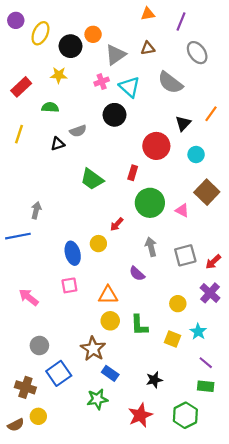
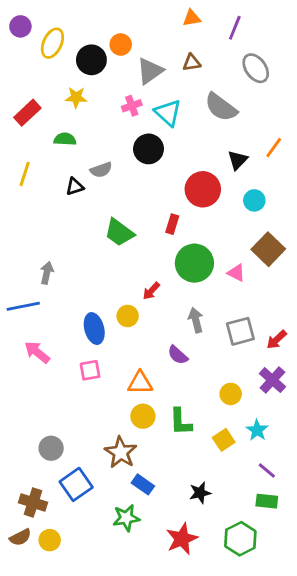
pink arrow: (29, 297) -> (37, 352), moved
yellow square: (172, 339) -> (224, 440), turned 35
brown semicircle: (16, 425) -> (20, 537), moved

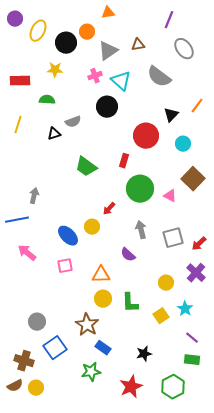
orange triangle: (192, 18) -> (108, 13), moved
red rectangle: (27, 113) -> (20, 81), turned 42
blue ellipse: (94, 329) -> (68, 236), turned -30

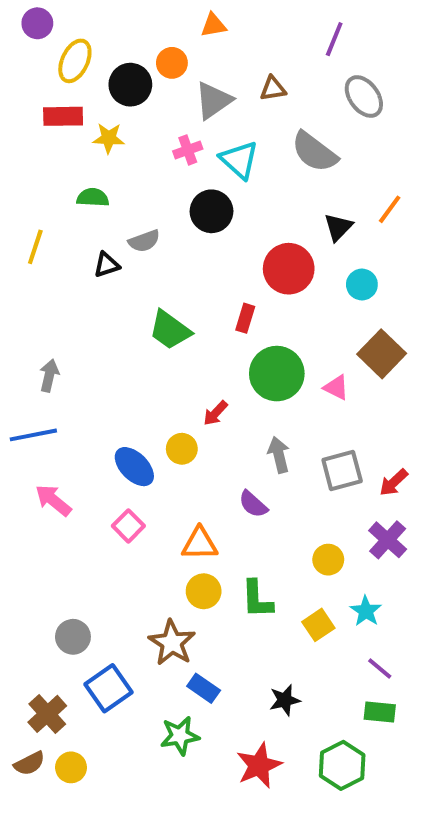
purple circle: (15, 19) -> (37, 23), moved
red rectangle: (20, 81) -> (63, 116), moved
gray arrow: (34, 196) -> (49, 376), moved
pink square: (65, 266) -> (128, 526), turned -35
brown cross: (24, 361) -> (47, 714), turned 30

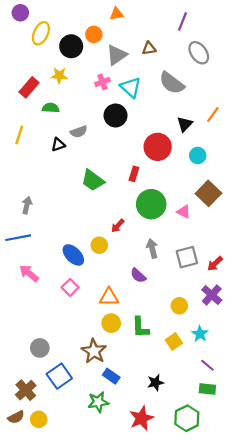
red rectangle: (63, 116) -> (29, 87), moved, turned -48

